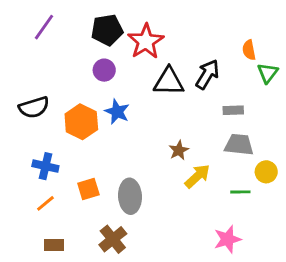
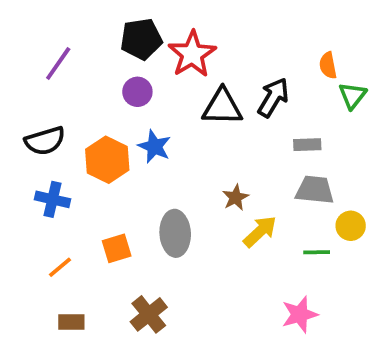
purple line: (44, 27) -> (58, 64), moved
blue cross: (45, 166) -> (53, 199), moved
gray ellipse: (130, 196) -> (175, 233), moved

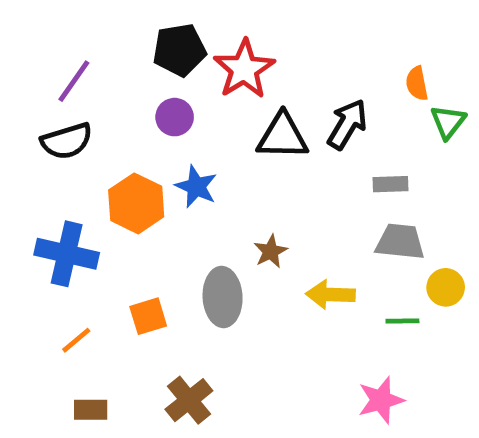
black semicircle: (45, 141) -> (67, 141), moved
brown star: (236, 197) -> (271, 251), moved
blue cross: (53, 199) -> (67, 254), size x1.4
yellow arrow: (260, 231) -> (330, 295), turned -135

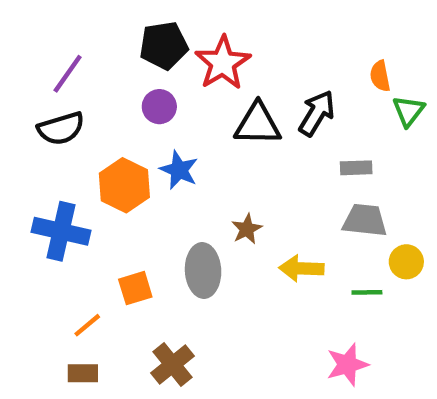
orange line: (76, 340) -> (87, 325), moved

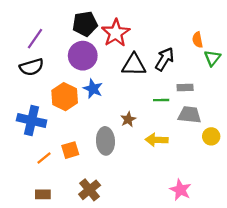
purple circle: (159, 107) -> (83, 56), size x1.6
green line: (367, 292) -> (161, 100), moved
orange line: (87, 325) -> (44, 158), moved
pink star: (347, 365) -> (180, 190), turned -30

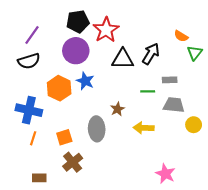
orange semicircle: (198, 40) -> (181, 36), turned -48
orange line: (44, 158) -> (33, 138), moved, turned -32
brown cross: (90, 190) -> (73, 162), moved

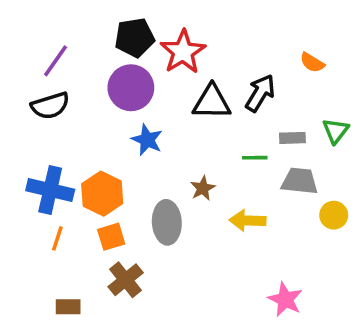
green triangle: (195, 53) -> (336, 131), moved
orange hexagon: (59, 88) -> (102, 194), moved

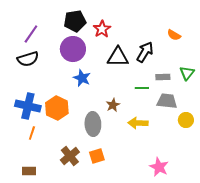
red star: (183, 52) -> (102, 29), size x0.7
orange square: (111, 237) -> (97, 156), moved
brown rectangle: (68, 307) -> (29, 171), moved

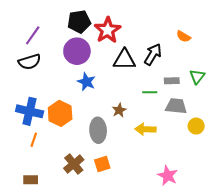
red star: (102, 29) -> (108, 30), size x1.4

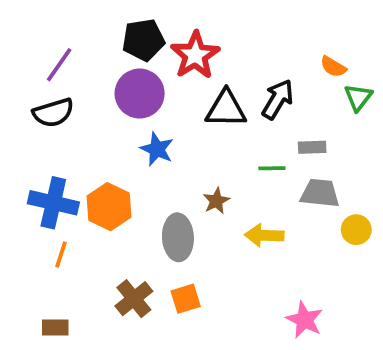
green triangle: (197, 76) -> (358, 97), moved

